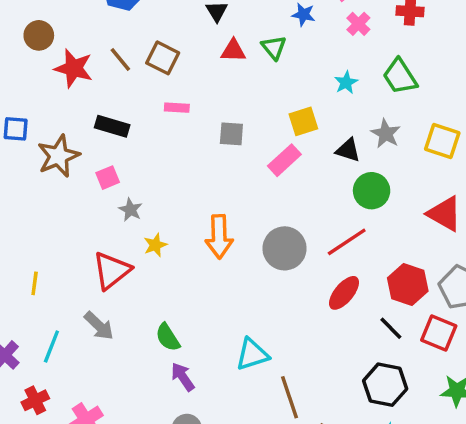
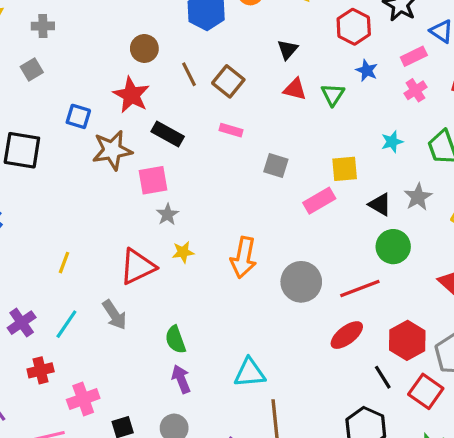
brown circle: (39, 35) -> (144, 48), moved
red star: (74, 68) -> (131, 95), moved
pink square: (108, 178) -> (153, 180), size x1.4

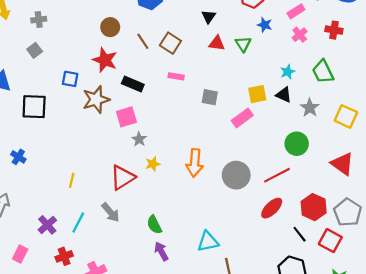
black triangle: (380, 204) -> (284, 95), moved

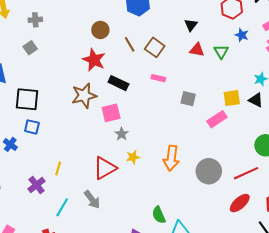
blue square: (70, 79) -> (32, 127), moved
purple cross: (47, 225) -> (36, 185), moved
green semicircle: (154, 225) -> (159, 215), moved

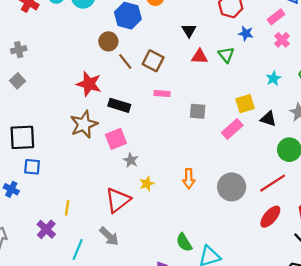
brown circle: (100, 30) -> (108, 41), moved
black triangle: (256, 100) -> (268, 119), moved
orange arrow: (171, 158) -> (189, 179), size x0.7

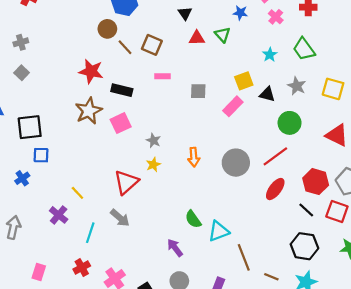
gray star: (131, 160) -> (153, 141), moved
blue cross: (11, 189) -> (22, 178), turned 32
yellow line: (67, 208) -> (77, 193), turned -48

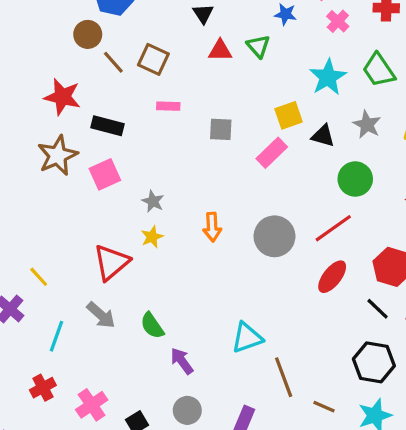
cyan star: (270, 55) -> (328, 77), size x1.6
green semicircle: (193, 219) -> (152, 326), moved

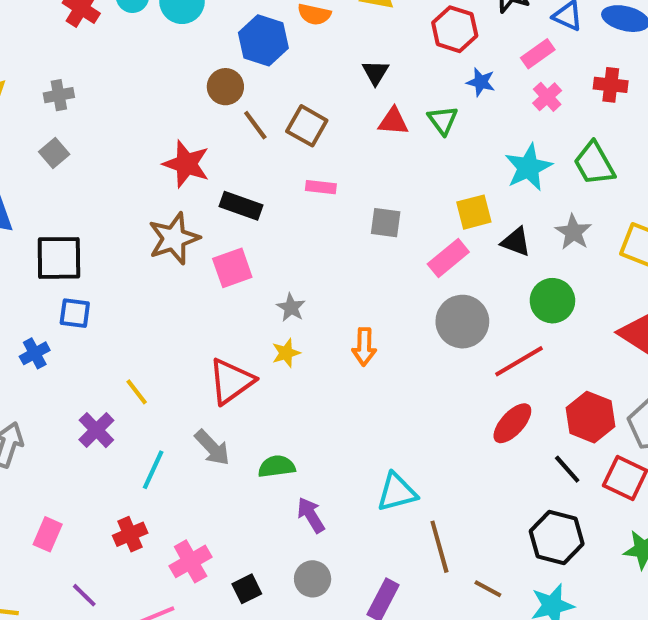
gray circle: (274, 236) -> (462, 322), moved
green semicircle: (152, 326) -> (277, 466), turned 112

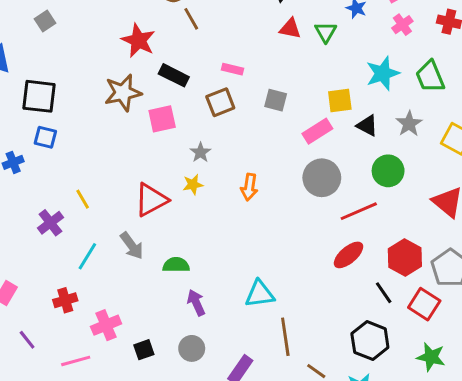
brown square: (307, 126) -> (220, 102), moved, turned 32

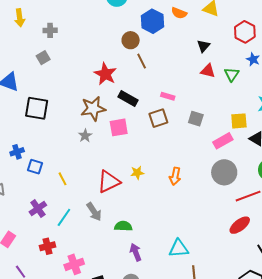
blue square: (45, 137) -> (35, 167), moved
gray star: (200, 152) -> (85, 136), moved
purple cross: (50, 223) -> (38, 209), moved

